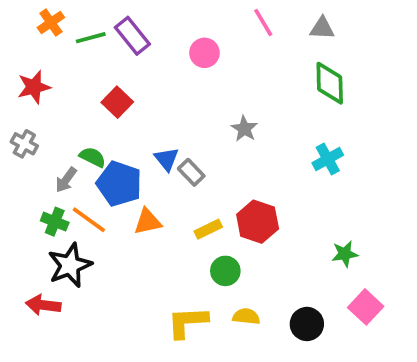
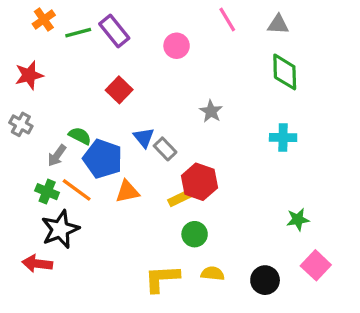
red square: (117, 102) -> (119, 90), moved
cyan cross: (328, 159) -> (283, 138), turned 30
red hexagon: (258, 222) -> (199, 182), moved

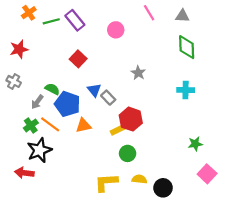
green cross: (47, 192) -> (31, 126), turned 32
black circle: (265, 280) -> (163, 188), moved

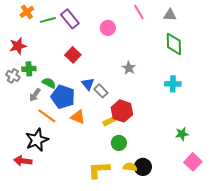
green cross: (31, 126) -> (29, 69), moved, turned 32
orange triangle: (83, 126) -> (78, 117), turned 35
black circle: (163, 188) -> (143, 167), moved

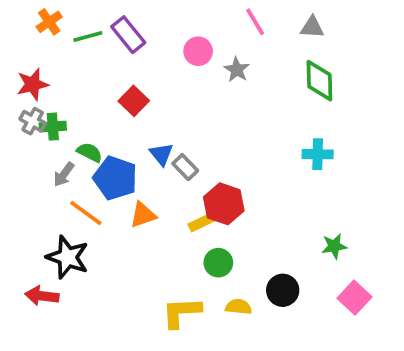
gray star: (129, 68) -> (237, 70), moved
gray cross: (13, 76) -> (33, 121), moved
orange triangle: (78, 117) -> (143, 215), turned -42
black star: (37, 140) -> (68, 257), turned -30
black circle: (143, 167) -> (283, 290), moved

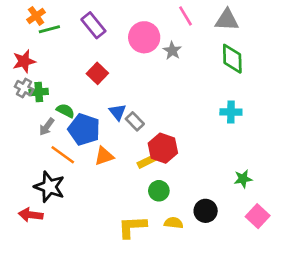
gray triangle: (312, 27) -> (227, 20), size x1.4
green line: (88, 37) -> (49, 29), moved
pink circle: (198, 51) -> (144, 37), size x1.5

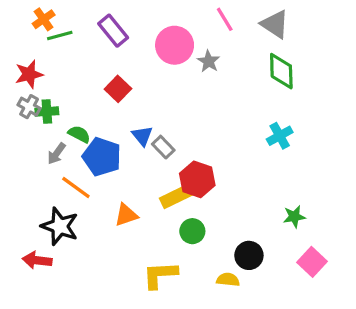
gray triangle: (227, 20) -> (275, 24), turned 30
cyan cross: (231, 112) -> (280, 136), turned -30
orange triangle: (104, 156) -> (126, 215), moved
yellow rectangle: (147, 161) -> (178, 196), size x1.5
yellow semicircle: (174, 223) -> (228, 280), moved

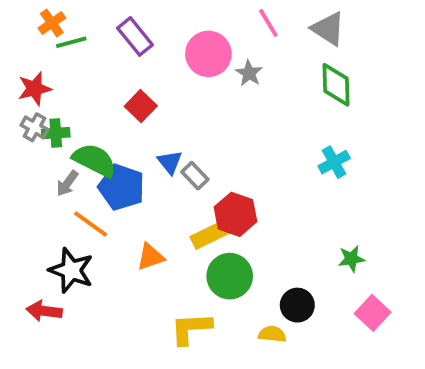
green semicircle: (79, 134) -> (94, 160), size x1.6
green circle: (192, 231) -> (230, 276), size x1.5

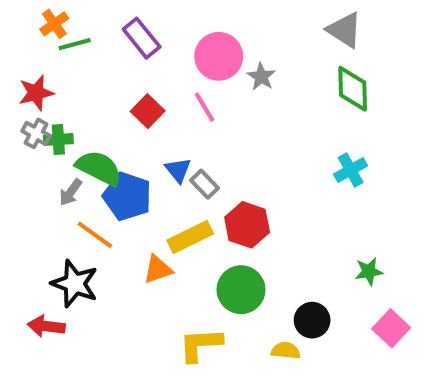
pink line: (268, 23) -> (204, 107), moved
yellow rectangle: (212, 234) -> (190, 237), moved

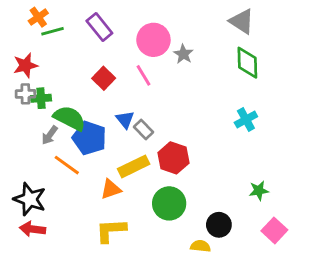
gray cross: (36, 133) -> (25, 94), turned -30
black star: (75, 284) -> (30, 199), moved
yellow L-shape: (200, 345) -> (111, 230), moved

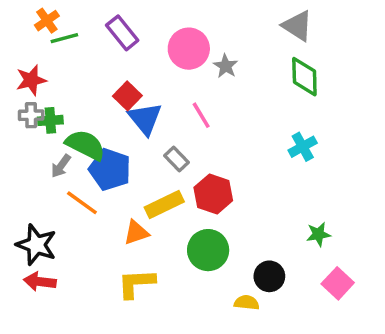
pink line: (144, 75) -> (201, 115), moved
blue triangle: (125, 120) -> (145, 119), moved, size x1.5

